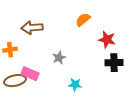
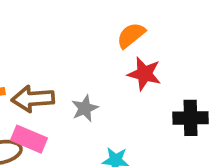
brown arrow: (32, 28) -> (33, 99), moved
red star: (107, 40) -> (144, 74), moved

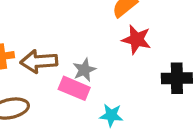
pink rectangle: (29, 139) -> (74, 88), moved

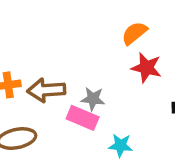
gray star: (84, 70) -> (93, 99), turned 30

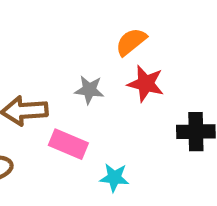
gray star: (93, 99) -> (89, 90), moved

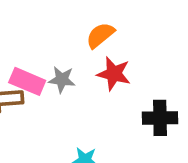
pink rectangle: (68, 144) -> (27, 81), moved

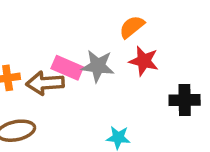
gray star: (62, 79) -> (98, 66), size x1.4

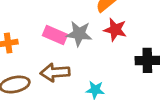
brown arrow: (45, 83) -> (55, 72), moved

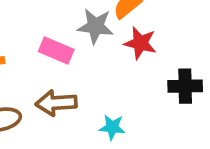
gray star: (79, 34) -> (95, 26), moved

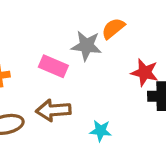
red star: (140, 43) -> (145, 72), moved

